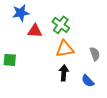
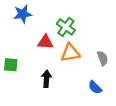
red triangle: (35, 31) -> (45, 42), moved
black arrow: (64, 73) -> (46, 79), moved

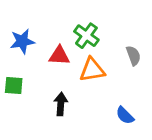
blue star: (23, 14) -> (22, 41), moved
gray semicircle: (103, 58) -> (133, 56), moved

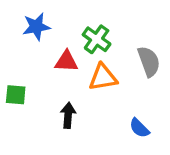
blue star: (22, 41) -> (36, 27), moved
gray semicircle: (133, 56) -> (149, 61), size x1.4

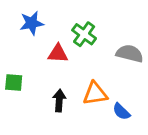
gray semicircle: (149, 61) -> (130, 54), turned -56
orange triangle: (103, 77) -> (95, 94), moved

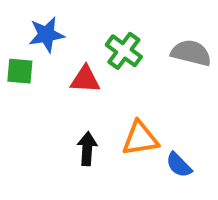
gray semicircle: (130, 54) -> (191, 53), moved
green square: (14, 83) -> (20, 71), moved

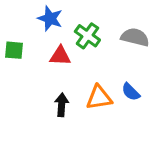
blue star: (46, 35) -> (50, 18), moved, turned 30
blue semicircle: (179, 165) -> (131, 92), moved

